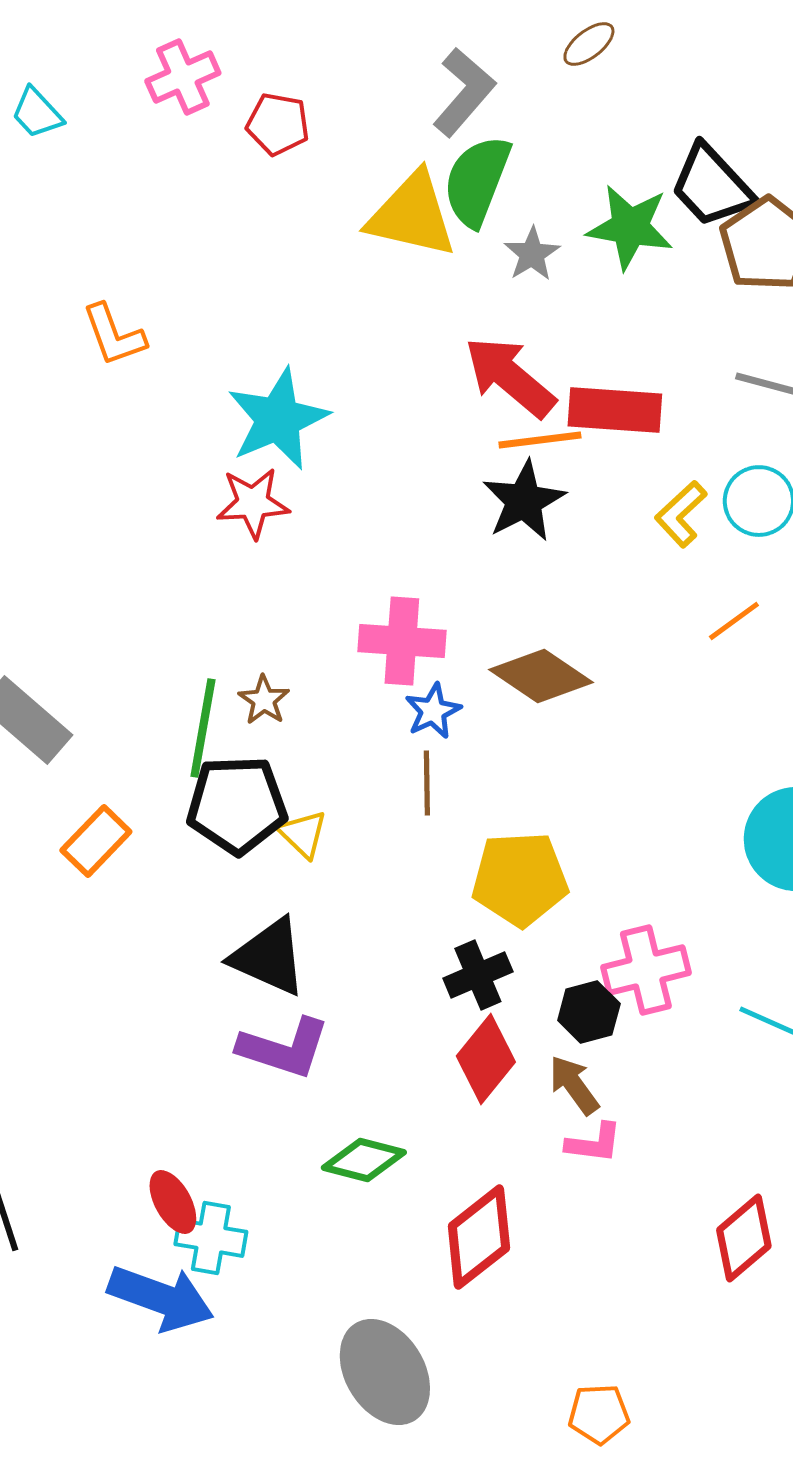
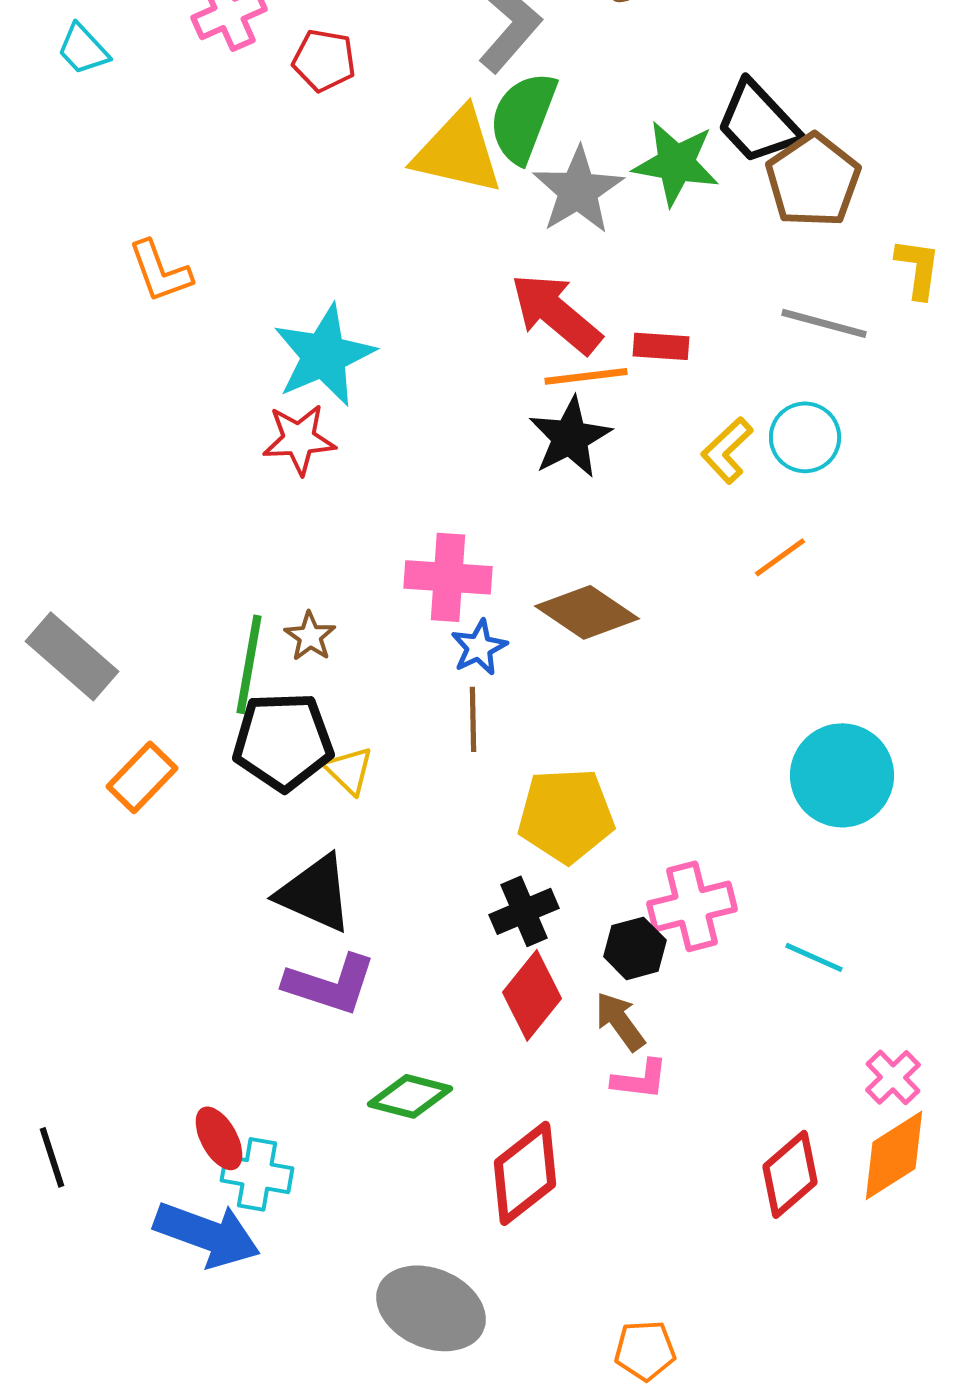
gray star: (532, 254) -> (578, 190), size x1.6
red rectangle: (615, 410) -> (661, 346), size x0.6
gray ellipse: (385, 1372) -> (431, 1308), turned -36

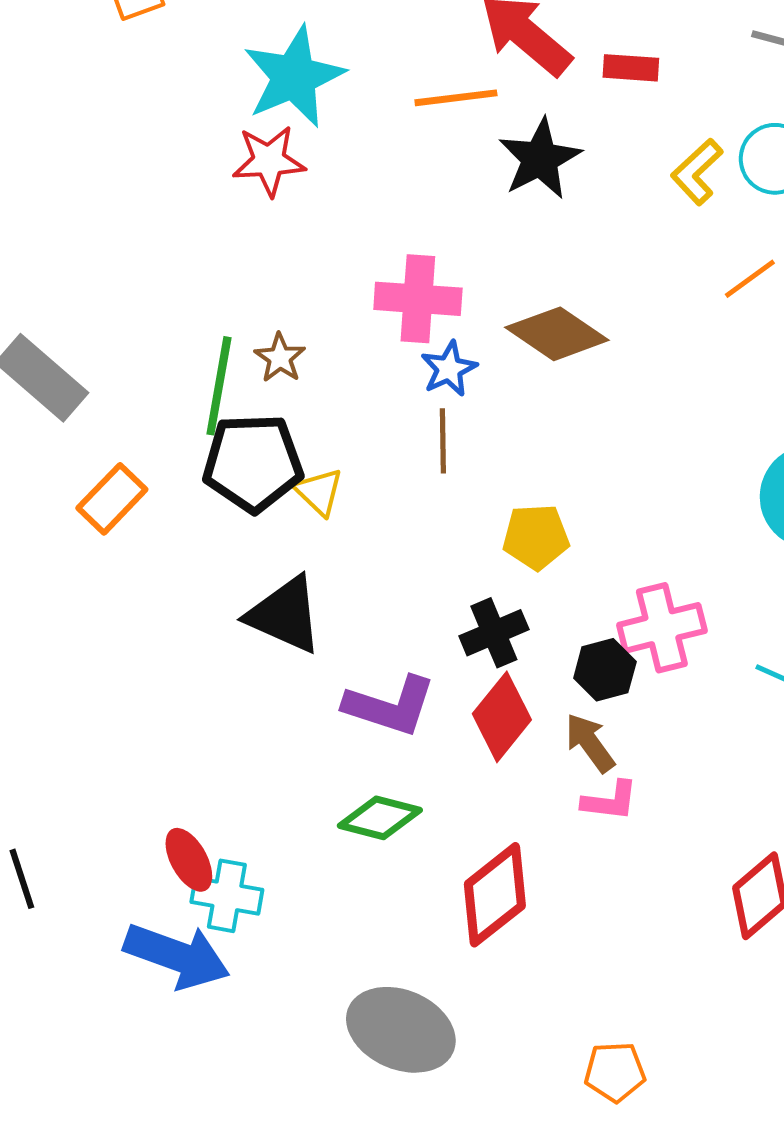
orange line: (586, 376) -> (456, 98), moved
yellow pentagon: (566, 815) -> (536, 537), size x0.7
purple L-shape: (330, 984) -> (390, 706), moved

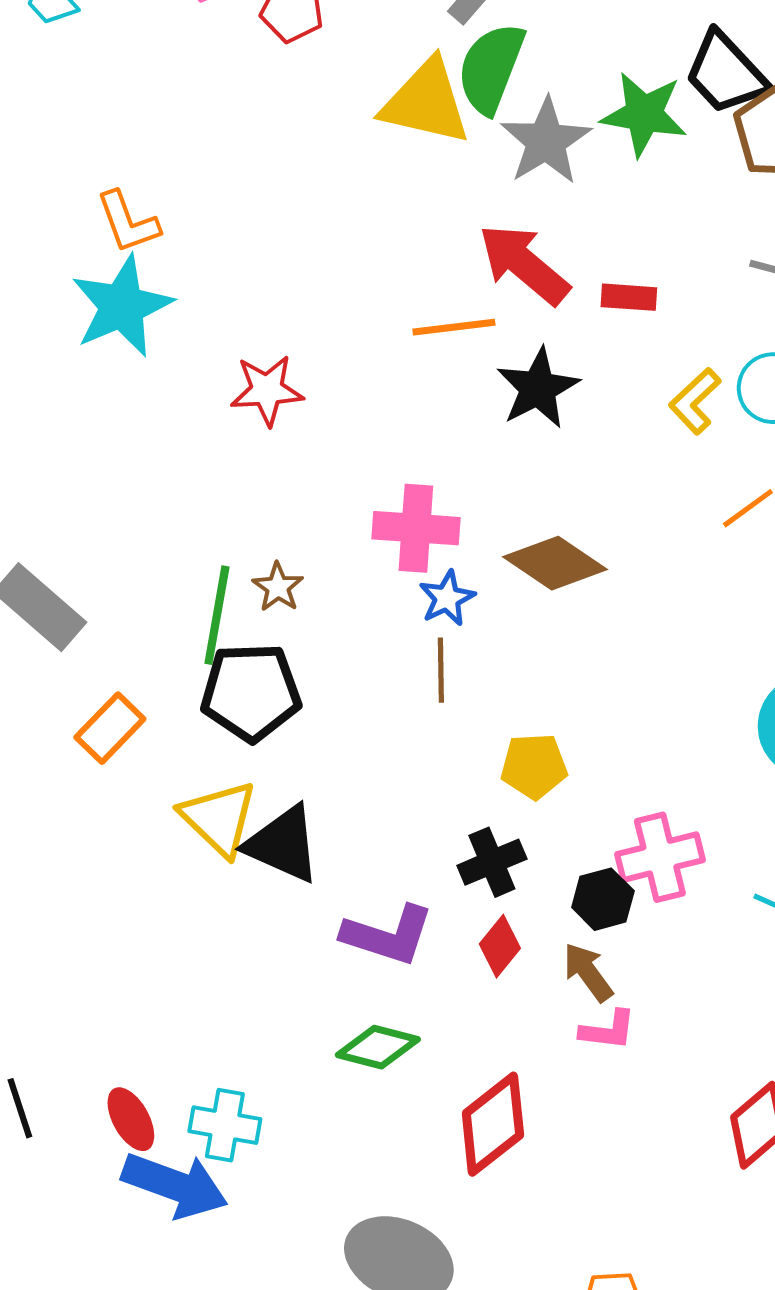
cyan star: (294, 77) -> (122, 306), moved
yellow triangle: (319, 492) -> (219, 818), moved, size x1.6
red diamond: (502, 717) -> (500, 946), size x0.7
red ellipse: (189, 860) -> (131, 1119), moved

